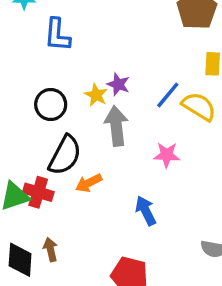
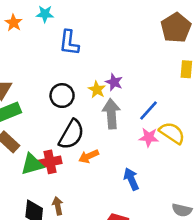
blue line: (168, 95) -> (149, 111), moved
yellow semicircle: (199, 106) -> (172, 133), moved
red cross: (38, 192) -> (50, 162), turned -30

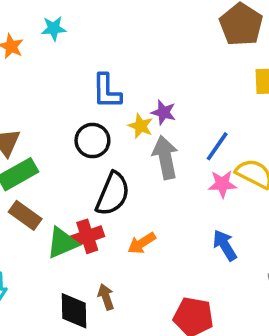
blue L-shape: (69, 43) -> (107, 91), moved
orange arrow: (89, 156) -> (142, 243), moved
blue arrow: (131, 179) -> (225, 245), moved

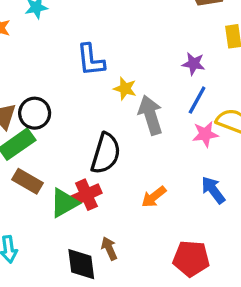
purple star: (163, 112) -> (194, 64), moved
black circle: (92, 141) -> (35, 113), moved
orange arrow: (142, 243) -> (154, 197), moved

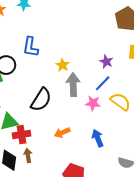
blue L-shape: (91, 60) -> (31, 47), moved
pink star: (205, 134) -> (93, 103), moved
red cross: (86, 195) -> (22, 135), moved

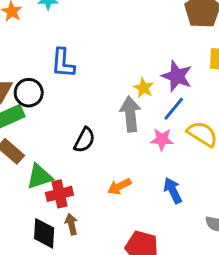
purple star: (106, 62) -> (177, 76), size x1.5
yellow star: (63, 65) -> (144, 88), moved
black semicircle: (41, 100) -> (84, 140), size x0.7

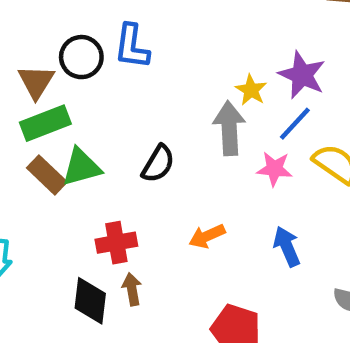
black circle: (29, 93) -> (81, 57), moved
green triangle: (39, 177) -> (81, 167), moved

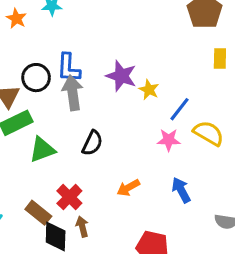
purple star: (302, 75) -> (121, 76), moved
gray arrow: (229, 128) -> (73, 93), moved
brown rectangle: (47, 175) -> (38, 213), moved
red cross: (116, 243) -> (69, 197), turned -30

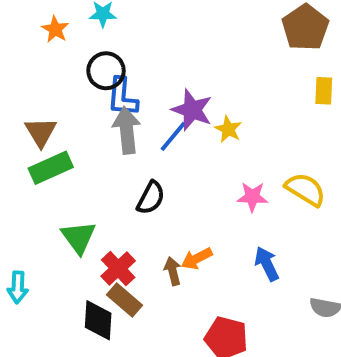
black circle: (36, 78) -> (106, 71), moved
blue line: (179, 109) -> (173, 136), moved
green triangle: (42, 150) -> (79, 237), moved, turned -48
brown rectangle: (38, 213) -> (124, 300), moved
brown arrow: (82, 227) -> (173, 271), moved

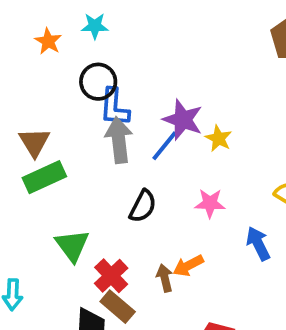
pink star: (252, 197) -> (210, 203), moved
blue arrow: (267, 264) -> (258, 244), moved

